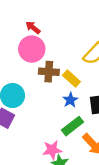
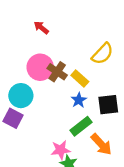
pink circle: (32, 49) -> (40, 67), moved
brown cross: (49, 72) -> (57, 72), turned 30

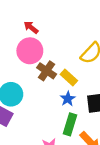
pink circle: (40, 67) -> (30, 51), moved
green rectangle: (81, 126) -> (70, 124), turned -35

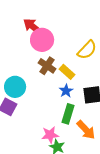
red arrow: (31, 27) -> (33, 27), size x1.5
pink circle: (30, 51) -> (42, 40), moved

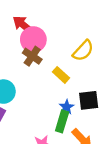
brown cross: (47, 66) -> (32, 56), moved
blue star: (66, 91) -> (67, 107), moved

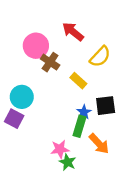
red arrow: (23, 25) -> (73, 32), moved
pink circle: (33, 40) -> (36, 46), moved

